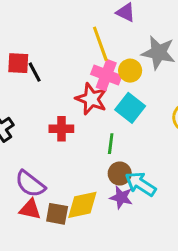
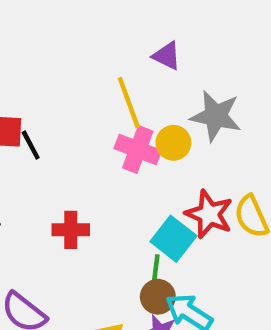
red star: (91, 99) -> (209, 214), moved
cyan square: (130, 108) -> (173, 239), moved
green line: (111, 144) -> (156, 270), moved

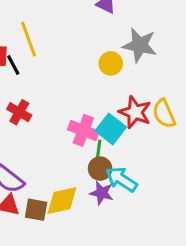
yellow line: (129, 103) -> (28, 39), moved
pink cross: (138, 149) -> (83, 130), moved
red cross: (71, 230) -> (19, 112), moved, turned 30

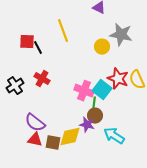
yellow line: (28, 39) -> (63, 31), moved
cyan arrow: (121, 179) -> (114, 136), moved
purple star: (102, 193) -> (87, 125), moved

